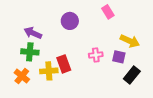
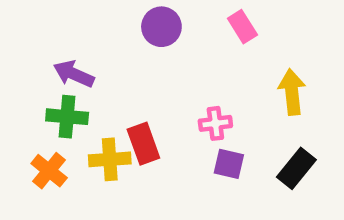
purple circle: (70, 21) -> (161, 27), moved
yellow arrow: (130, 41) -> (292, 92), turned -120
purple square: (119, 57) -> (229, 164), moved

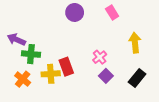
purple arrow: (74, 74) -> (16, 40), moved
pink cross: (215, 123) -> (100, 57), turned -32
purple square: (229, 164) -> (106, 76), turned 32

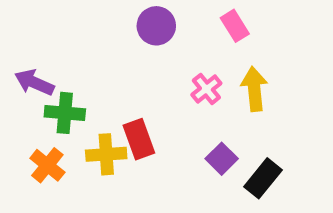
yellow arrow: (135, 43) -> (254, 89), moved
pink cross: (100, 57) -> (206, 89), moved
black rectangle: (137, 78) -> (263, 178), moved

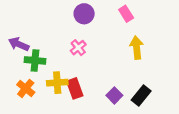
pink cross: (206, 89) -> (78, 48), moved
red rectangle: (139, 139) -> (75, 88), moved
purple square: (222, 159) -> (114, 95), moved

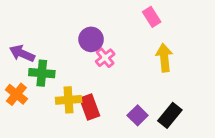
purple circle: (84, 14) -> (91, 39), moved
pink cross: (78, 48) -> (105, 58), moved
orange cross: (26, 88) -> (16, 94), moved

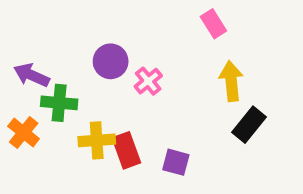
purple circle: (91, 39) -> (111, 61), moved
purple square: (138, 115) -> (176, 162), moved, turned -30
black rectangle: (170, 115) -> (249, 125), moved

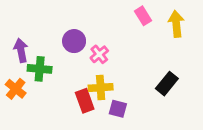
purple arrow: (31, 75) -> (21, 50), turned 55
yellow arrow: (231, 81) -> (176, 24), moved
yellow cross: (97, 140) -> (101, 88), moved

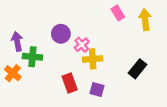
yellow cross: (101, 88) -> (93, 59), moved

